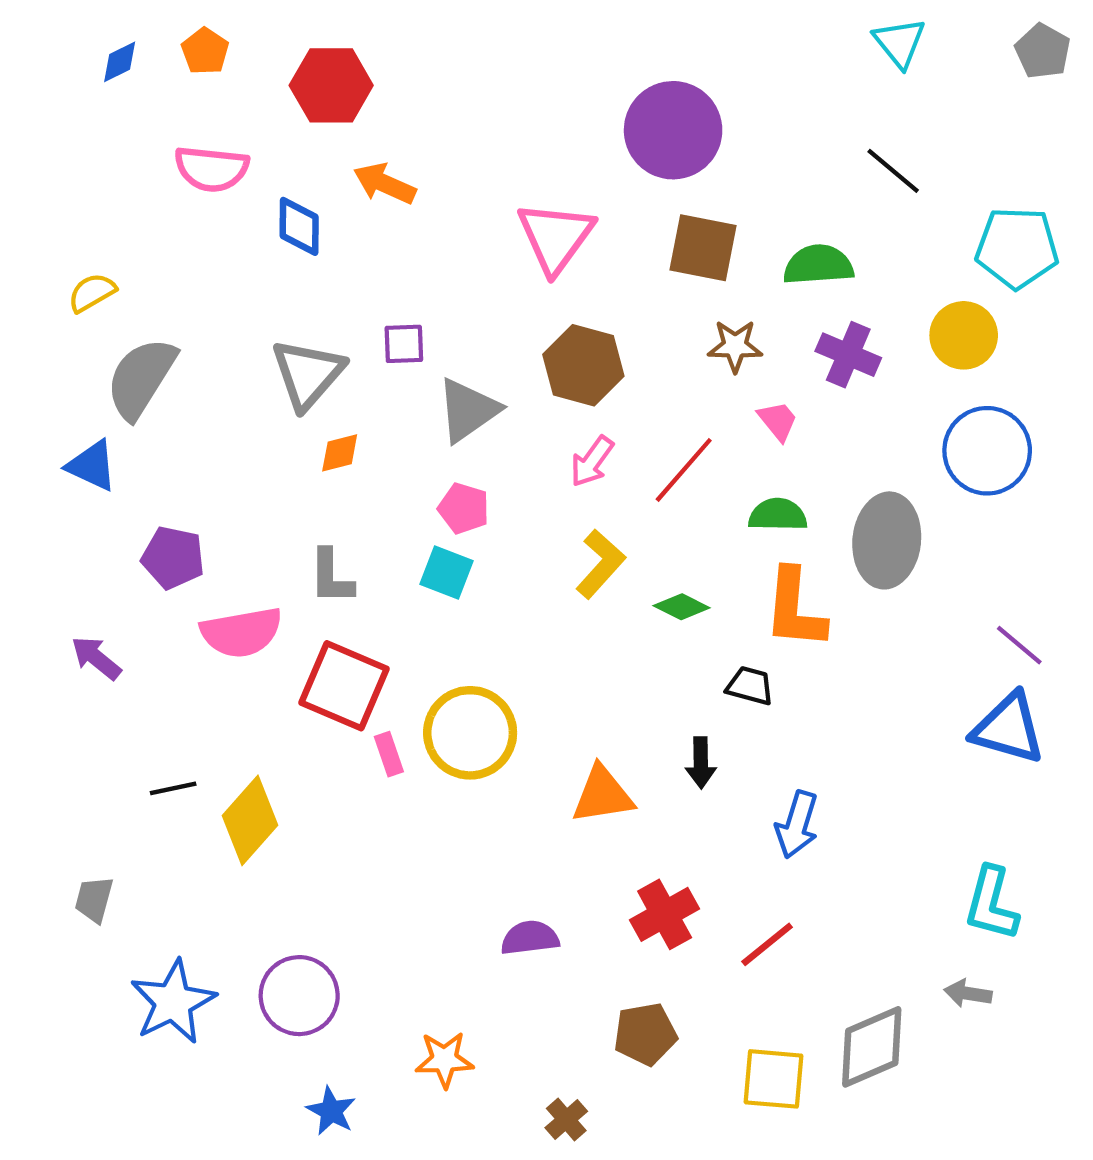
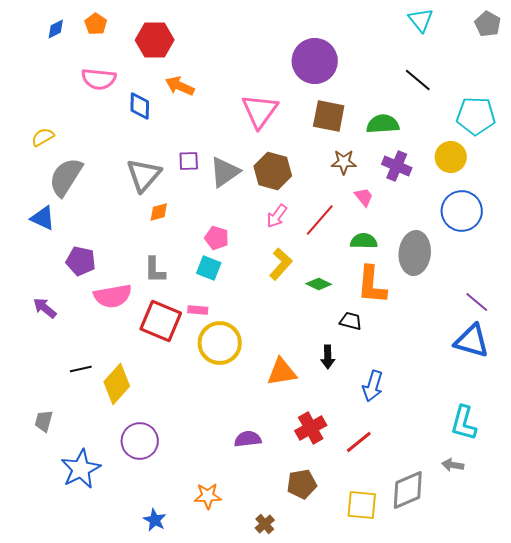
gray triangle: (468, 410) -> (225, 172), moved
pink rectangle: (389, 754) -> (198, 310), moved, turned -66
purple circle: (299, 996) -> (140, 441), moved

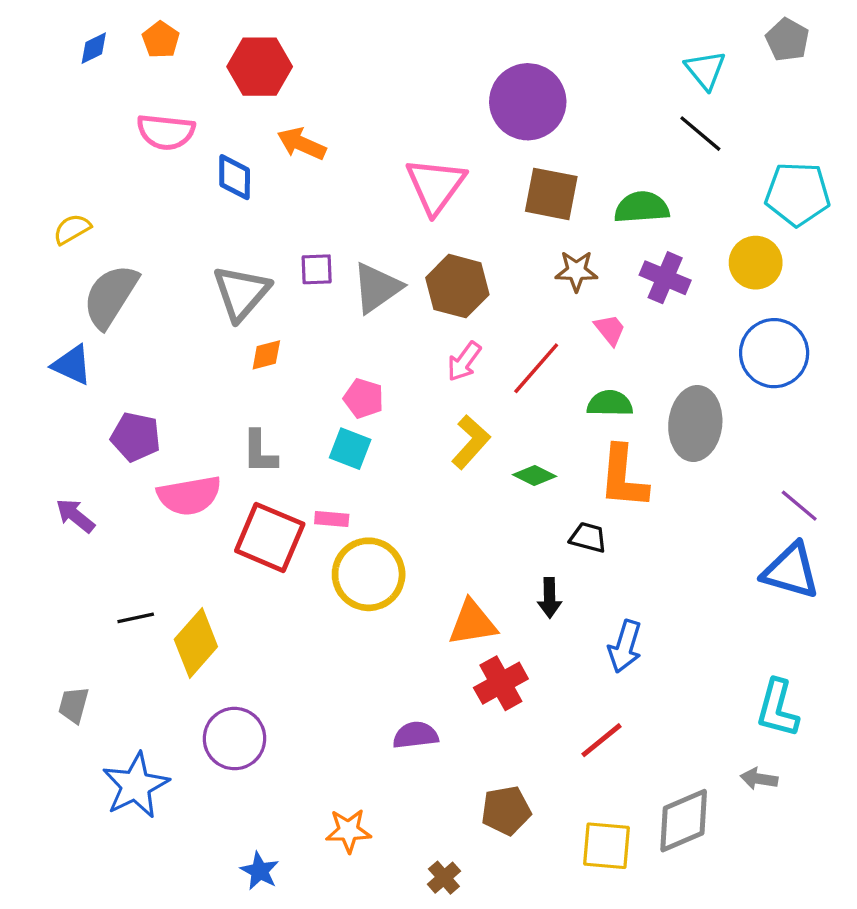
cyan triangle: (421, 20) -> (705, 70), moved
gray pentagon: (488, 24) -> (787, 40), moved
red cross: (311, 428) -> (501, 683), moved

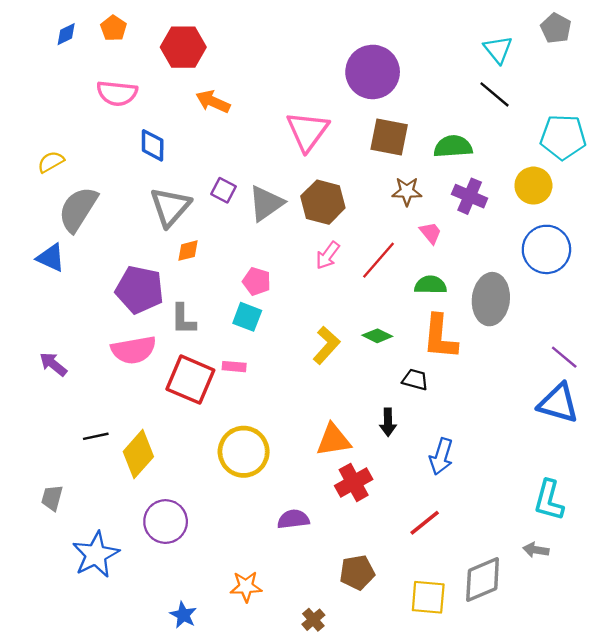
blue diamond: (235, 177) -> (153, 145), moved
purple square: (317, 269) -> (224, 190), turned 30
purple pentagon: (136, 437) -> (140, 290), moved, size x1.4
yellow L-shape: (471, 442) -> (326, 345), moved
yellow circle: (369, 574) -> (244, 452), moved

